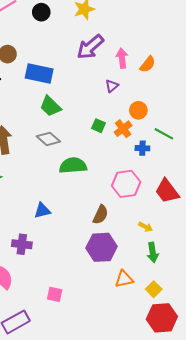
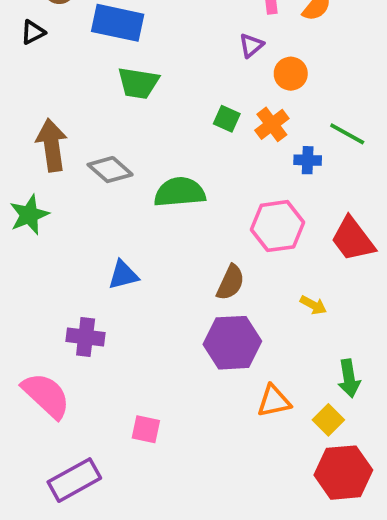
green trapezoid: (50, 106) -> (138, 83), turned -35
orange circle: (138, 110) -> (291, 74), moved
gray diamond: (48, 139) -> (110, 170), moved
green arrow: (153, 252) -> (349, 378), moved

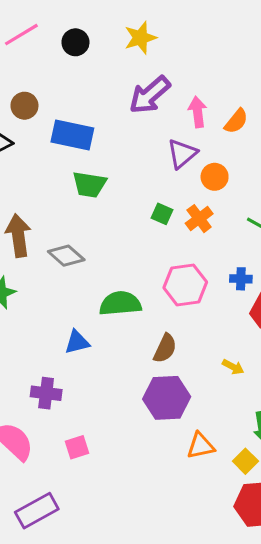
purple triangle: (251, 45) -> (182, 154), size x1.5
blue cross: (308, 160) -> (241, 279), moved
green semicircle: (180, 192) -> (120, 304), moved
pink hexagon: (278, 226) -> (185, 285), moved
pink square: (146, 429) -> (77, 447), moved, turned -30

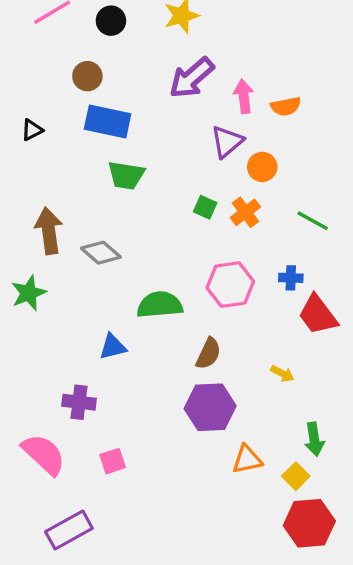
brown circle: (24, 106) -> (87, 76), moved
orange semicircle: (236, 121) -> (286, 106), turned 40

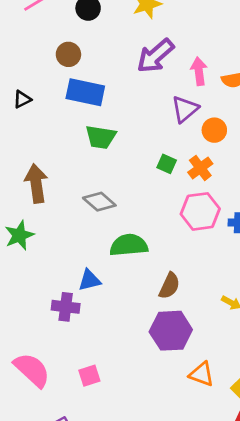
gray diamond: (101, 253) -> (99, 202), moved
pink hexagon: (230, 285) -> (200, 211), moved
purple cross: (79, 402) -> (66, 307), moved
orange triangle: (247, 459) -> (202, 374), turned 32

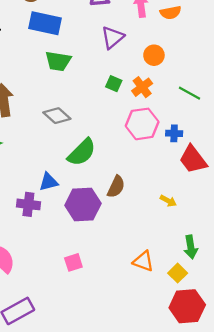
purple triangle: (185, 109) -> (113, 37), moved
green semicircle: (129, 245) -> (82, 152), turned 140
purple hexagon: (171, 331) -> (83, 204), moved
pink square: (89, 376) -> (73, 262), moved

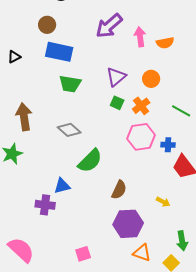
purple triangle: (113, 37) -> (116, 77), moved
purple hexagon: (83, 204) -> (128, 224), moved

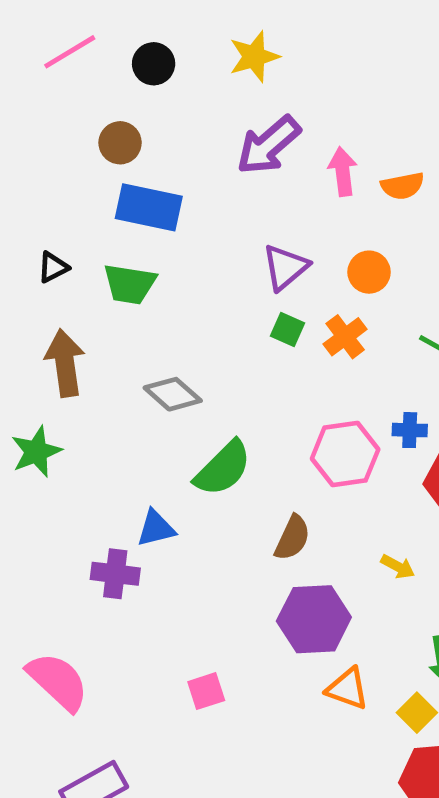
black triangle: (14, 57) -> (53, 267), moved
green trapezoid: (70, 84) -> (130, 284), moved
pink hexagon: (141, 137) -> (345, 454), moved

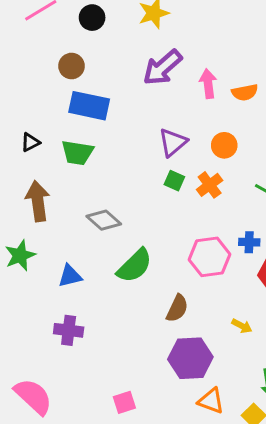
blue triangle: (156, 528) -> (70, 276), moved

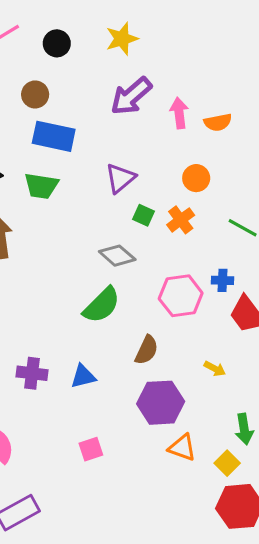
purple triangle: (173, 142) -> (120, 178), moved
gray diamond: (104, 220) -> (117, 256), moved
blue triangle: (70, 276) -> (83, 376), moved

